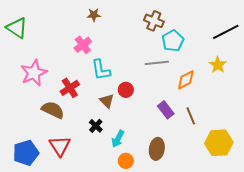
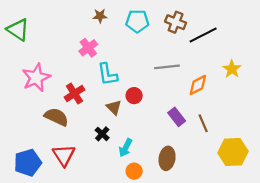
brown cross: (154, 21) -> (176, 22), moved
black line: (226, 32) -> (203, 35), moved
cyan pentagon: (173, 41) -> (137, 21), moved, turned 30

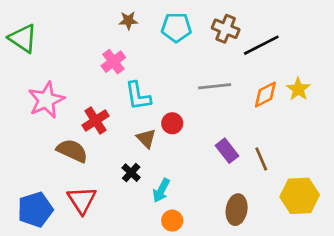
orange diamond: (198, 85) -> (265, 95), moved
brown ellipse: (167, 158) -> (237, 210), moved

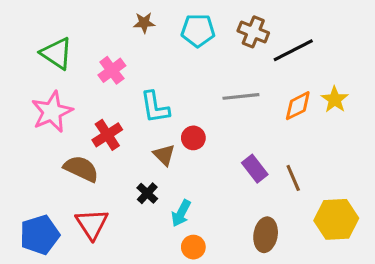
green triangle: (23, 38) -> (57, 53), moved
pink cross: (113, 62) -> (112, 70), moved

